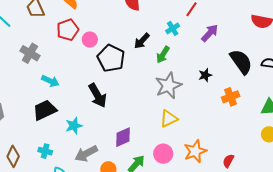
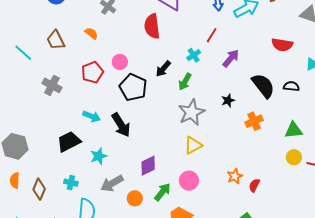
red pentagon: (68, 30) -> (92, 72), moved
pink circle: (90, 40) -> (120, 62), moved
cyan arrow: (50, 81) -> (92, 116), moved
orange star: (195, 151) -> (235, 176), moved, size x0.7

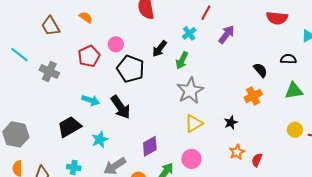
cyan line: (23, 53) -> (19, 55), moved
black semicircle: (263, 86) -> (260, 70), moved, size x0.6
black star: (228, 100) -> (231, 123), moved
green triangle: (294, 130) -> (294, 91), moved

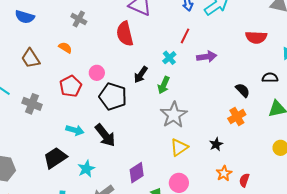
purple arrow: (226, 34) -> (207, 57), turned 48

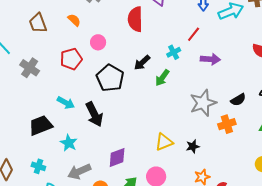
pink circle: (97, 73) -> (98, 42), moved
black semicircle: (243, 90) -> (238, 100), turned 91
gray star: (174, 115) -> (203, 103), moved
black star: (216, 144) -> (193, 146), moved
cyan star: (86, 169) -> (69, 143), turned -30

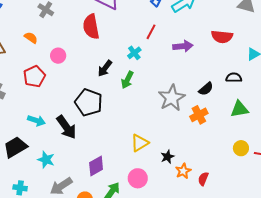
purple arrow: (210, 59) -> (183, 46), moved
black pentagon: (110, 78) -> (89, 102), moved
black star: (193, 146) -> (167, 157), moved

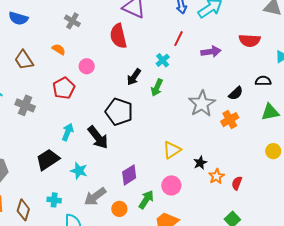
cyan arrow: (36, 121) -> (68, 132), turned -84

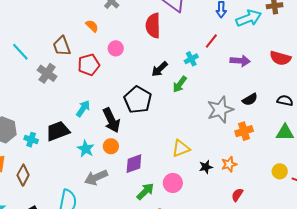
brown trapezoid: (24, 60) -> (62, 46), moved
black semicircle: (236, 93) -> (250, 99), moved
orange star: (216, 176) -> (229, 164), moved
cyan cross: (54, 200) -> (31, 140), moved
orange circle: (119, 209) -> (111, 146), moved

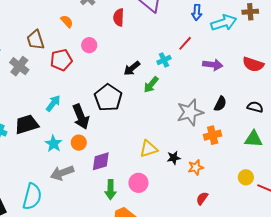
red semicircle: (153, 26) -> (119, 17), moved, size x0.7
black semicircle: (250, 99) -> (220, 104), turned -35
black star: (206, 167) -> (174, 158), moved
green arrow: (145, 191) -> (110, 190), turned 132

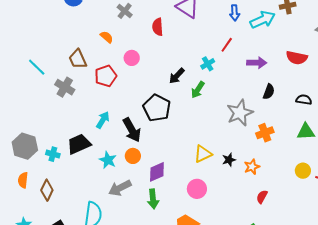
black semicircle: (220, 104) -> (269, 92), moved
green arrow: (110, 190) -> (153, 199), moved

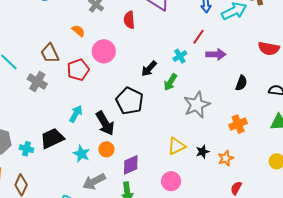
pink circle: (132, 58) -> (104, 51), size x1.5
purple arrow: (257, 63) -> (216, 54), moved
gray star: (240, 113) -> (197, 105), moved

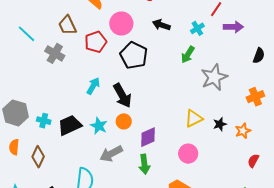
black arrow: (149, 69) -> (161, 25), moved, turned 66
black pentagon: (130, 101) -> (134, 55), moved
black trapezoid: (52, 138) -> (70, 125), moved

